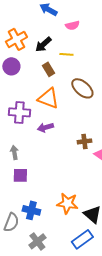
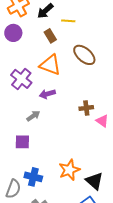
purple cross: (19, 112) -> (21, 79), turned 35
gray arrow: (14, 152) -> (33, 116), moved, turned 64
orange star: (67, 203) -> (69, 170), turned -30

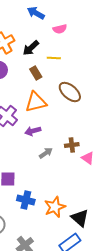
orange triangle: (50, 65) -> (36, 102), turned -35
gray arrow: (33, 116) -> (46, 153), moved
blue cross: (33, 177) -> (26, 200), moved

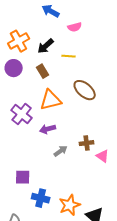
brown rectangle: (36, 73) -> (43, 71), moved

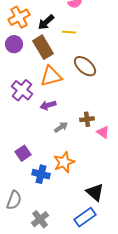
brown rectangle: (43, 71) -> (43, 47), size x1.6
purple square: (23, 177) -> (23, 153), turned -35
orange star: (70, 205) -> (64, 162), moved

